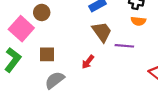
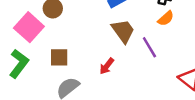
orange semicircle: (138, 21) -> (166, 18), turned -48
purple line: (124, 46) -> (149, 47), turned 54

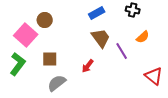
orange semicircle: (166, 18) -> (143, 37), moved

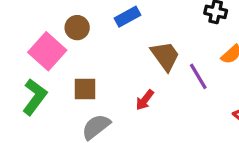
blue rectangle: (97, 13) -> (127, 17), moved

